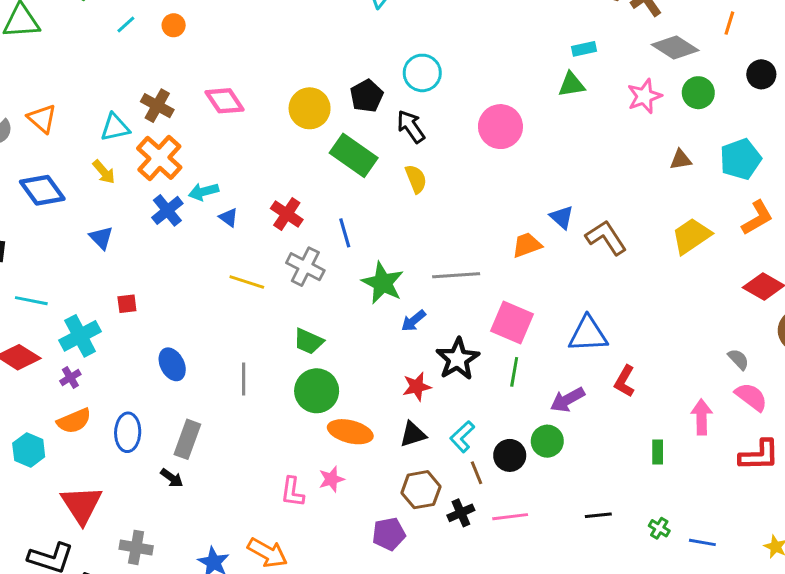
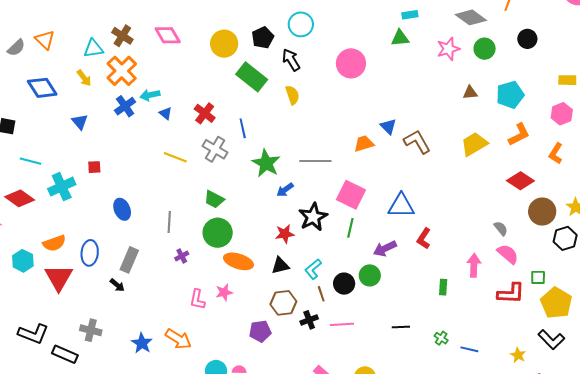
purple cross: (70, 378) -> (182, 256), moved
red triangle: (82, 505) -> (59, 278), moved

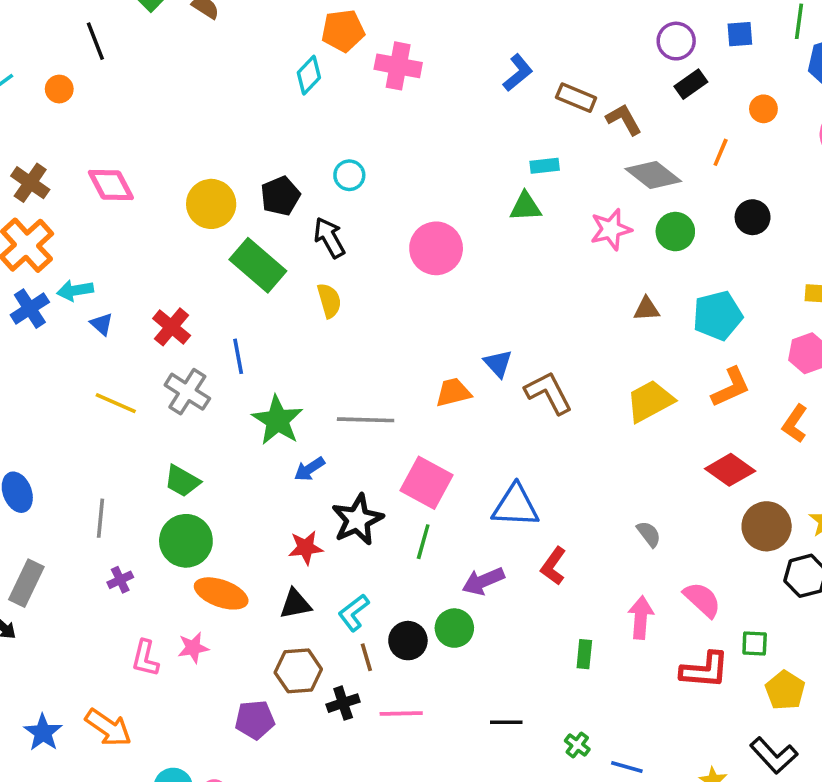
cyan circle: (301, 24) -> (349, 175), size x0.7
gray semicircle: (501, 228) -> (649, 534), moved
yellow pentagon: (556, 303) -> (785, 690), size x0.7

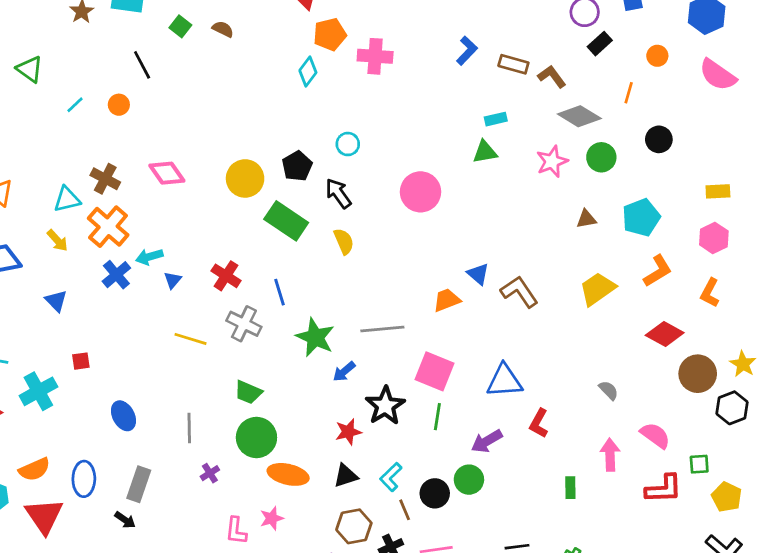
blue triangle: (102, 324) -> (173, 280), turned 36

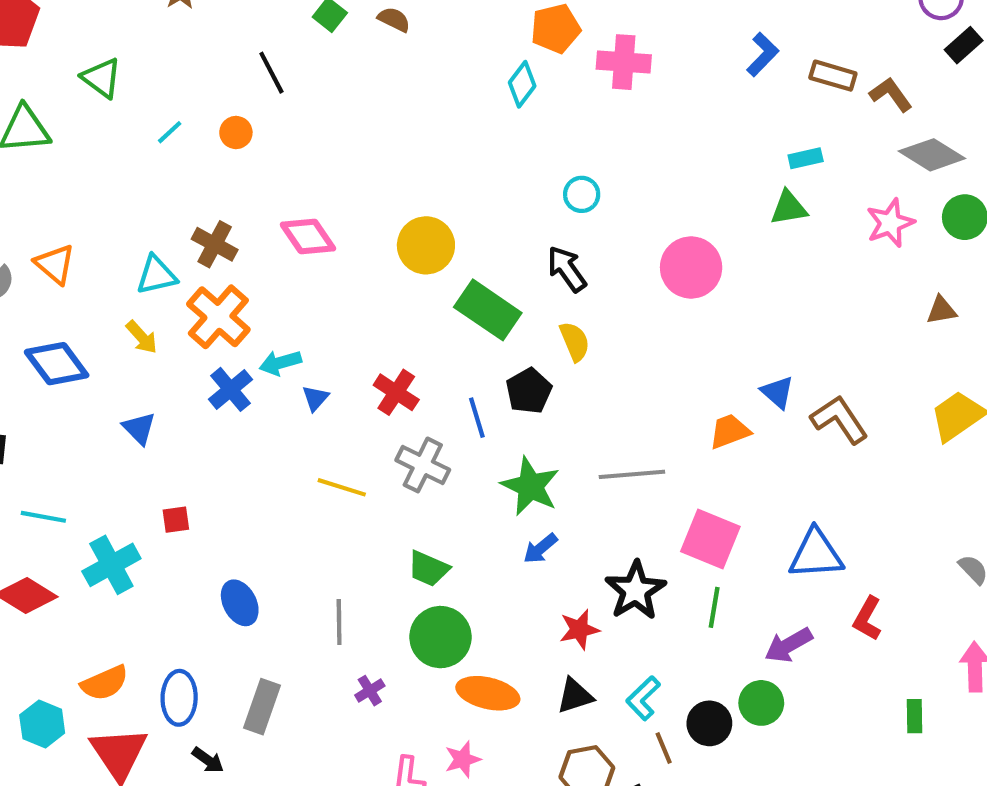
black pentagon: (297, 166) -> (529, 391), moved
blue arrow: (344, 372) -> (540, 548), moved
black arrow: (125, 520) -> (208, 760), moved

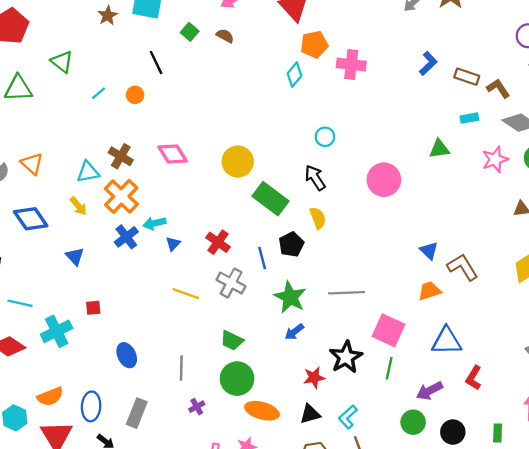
cyan rectangle: (806, 158) -> (469, 118), moved
orange trapezoid: (730, 431) -> (429, 291), moved
black circle: (709, 723) -> (453, 432), moved

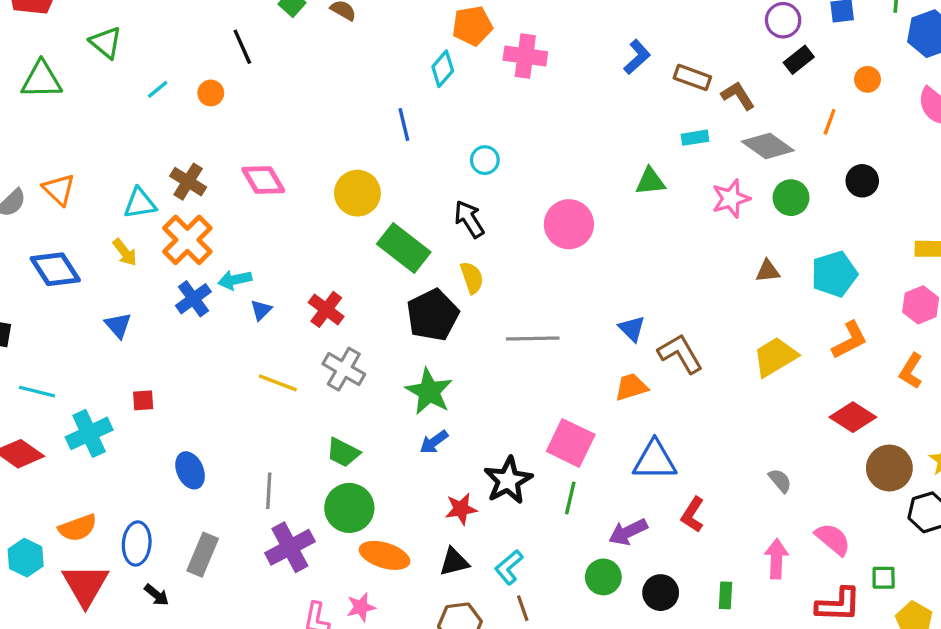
black pentagon: (291, 244) -> (433, 315), size x1.4
blue line: (262, 258) -> (404, 125), moved
gray line: (347, 293) -> (533, 339), moved
purple cross: (197, 407) -> (290, 547), size x2.0

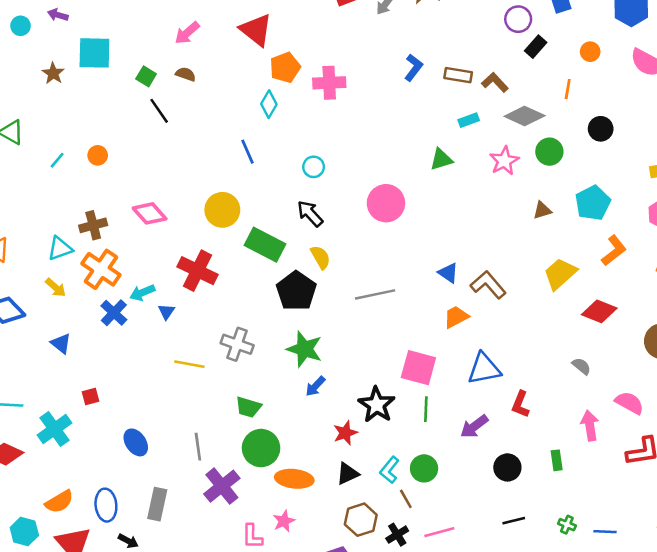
black line: (242, 47) -> (159, 111), moved
brown cross: (188, 182) -> (93, 225), turned -36
red cross: (326, 309) -> (197, 271), moved, size x1.4
red diamond: (853, 417) -> (599, 311), moved
green circle: (603, 577) -> (424, 468), moved

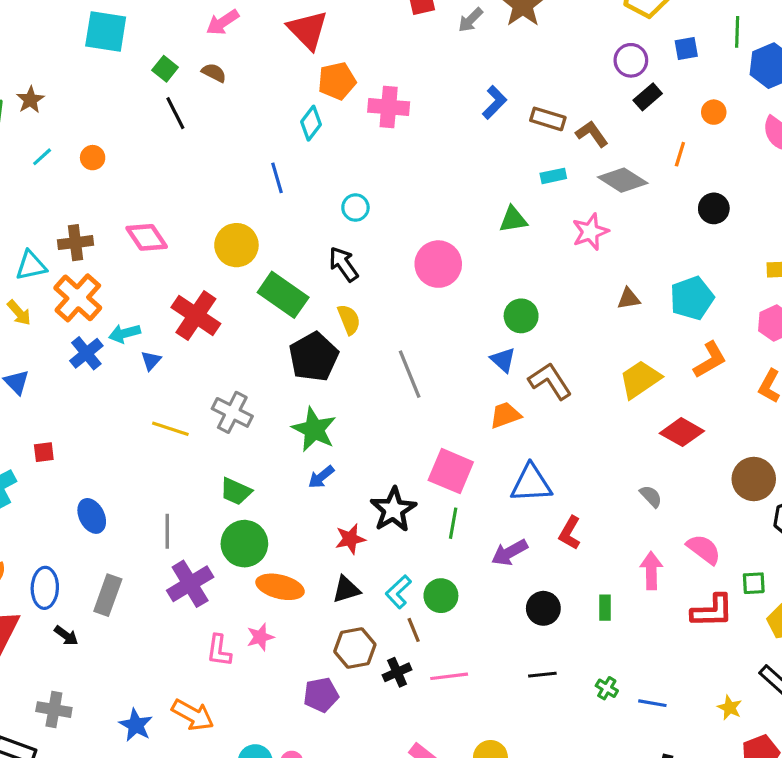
brown star: (53, 73) -> (30, 100), moved
green circle: (549, 152) -> (521, 316), moved
gray line: (375, 294) -> (410, 374), turned 72

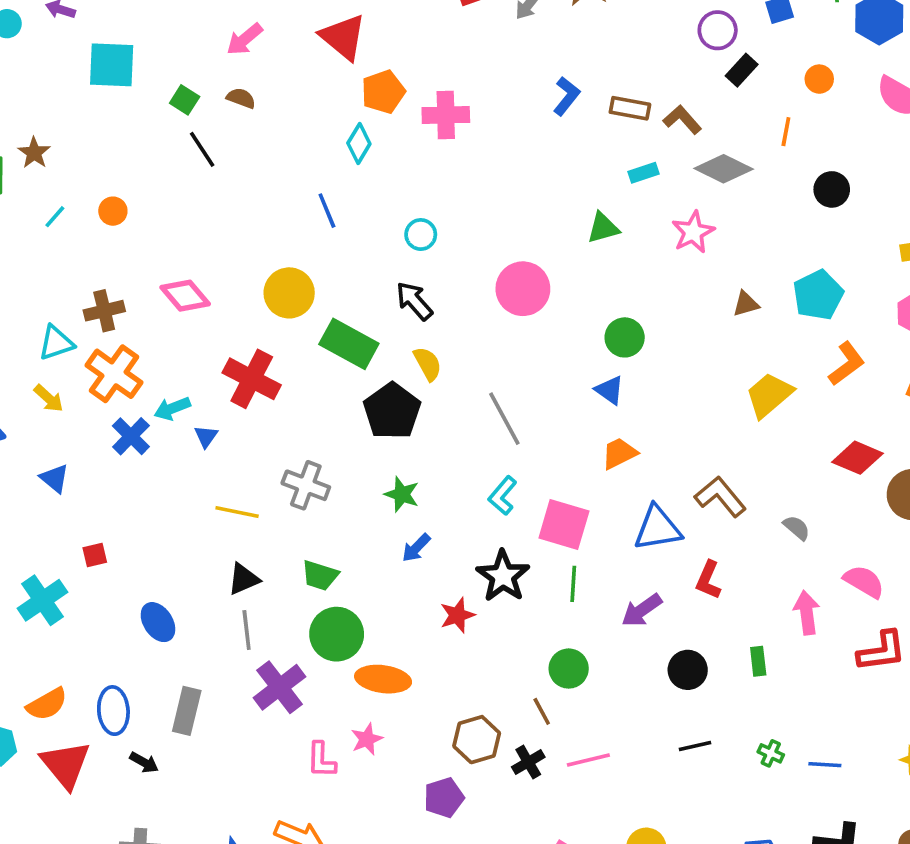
brown L-shape: (550, 381) -> (720, 497), moved
green star: (314, 429) -> (402, 494), size x0.7
red diamond: (682, 432) -> (858, 458), moved
black triangle: (346, 589) -> (243, 579), moved
cyan L-shape: (398, 592) -> (503, 496), moved

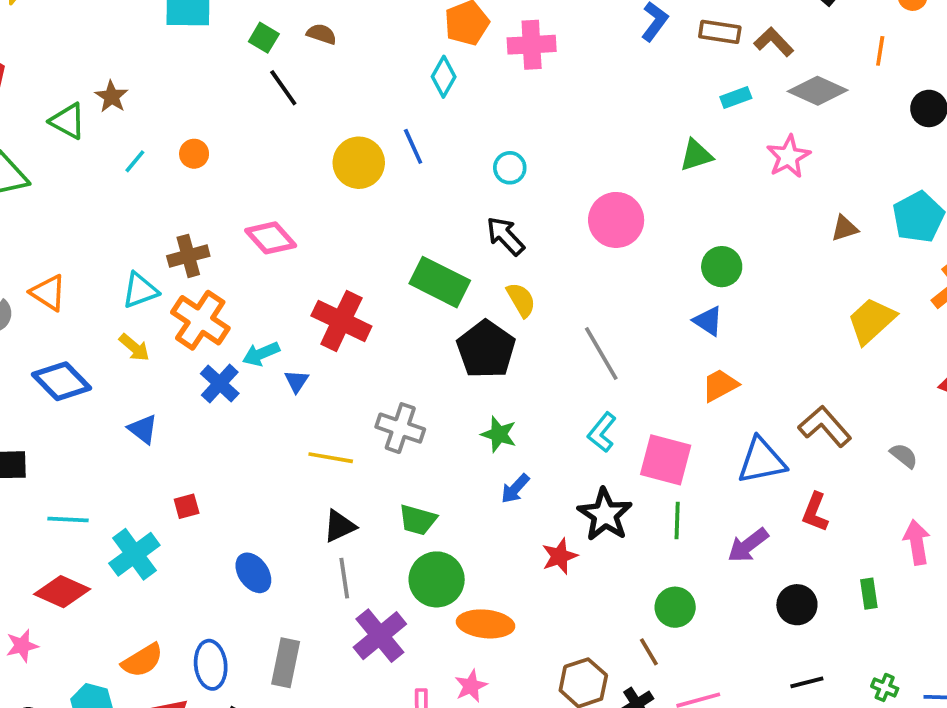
yellow circle: (289, 293) -> (359, 163), moved

